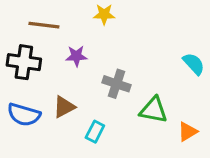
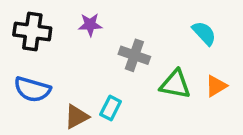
cyan semicircle: (194, 64) -> (204, 33), moved
brown triangle: (64, 107) -> (77, 117), moved
orange triangle: (188, 132) -> (216, 86), moved

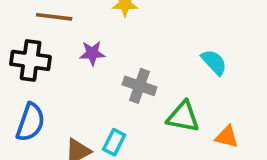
orange triangle: (216, 86) -> (227, 137), moved, turned 45
blue semicircle: (32, 89) -> (30, 122), turned -87

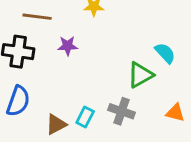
gray cross: (140, 86) -> (121, 111), moved
green triangle: (183, 117) -> (140, 75), moved, turned -40

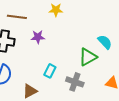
cyan rectangle: (85, 117) -> (50, 71), moved

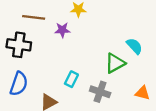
purple star: (38, 37) -> (62, 30), moved

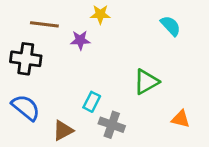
cyan semicircle: (134, 46) -> (171, 26), moved
blue semicircle: (19, 84) -> (26, 108), turned -70
gray cross: (100, 92) -> (112, 125), moved

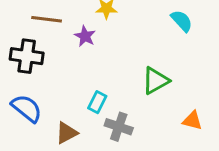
purple star: (80, 40) -> (85, 36), turned 30

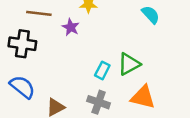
cyan rectangle: (97, 102) -> (102, 70), moved
orange triangle: (192, 121) -> (143, 97), moved, size x1.5

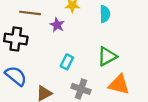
cyan semicircle: (151, 15) -> (105, 14), moved, turned 42
cyan rectangle: (102, 70) -> (67, 62), moved

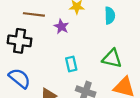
green triangle: (107, 56) -> (112, 58), turned 42
cyan rectangle: (67, 62) -> (71, 64), turned -40

